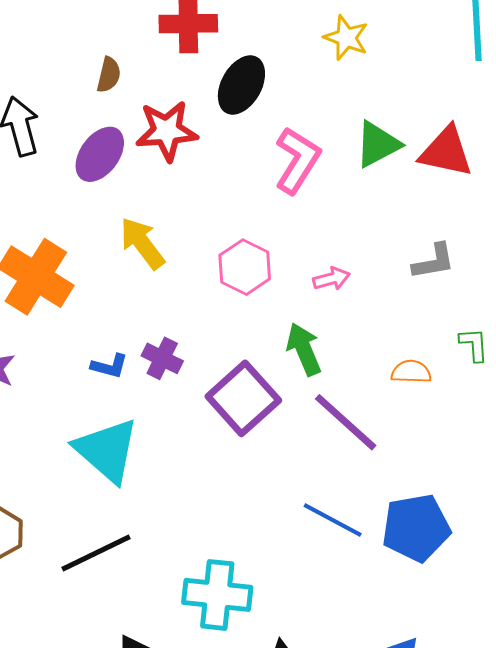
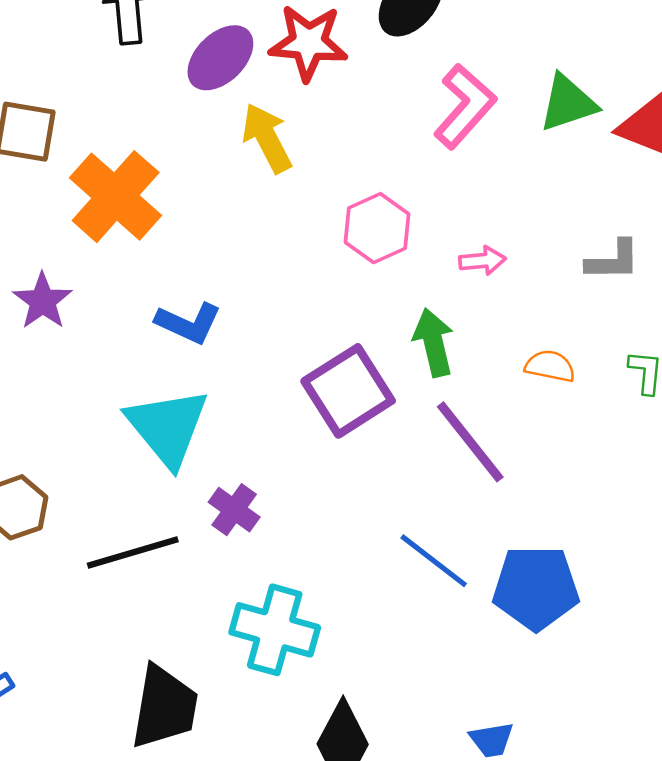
yellow arrow: (142, 243) -> (267, 138), moved
purple cross: (162, 358) -> (234, 510), moved
blue L-shape: (110, 366) -> (188, 323), size x1.4
orange semicircle: (411, 372) -> (550, 366), moved

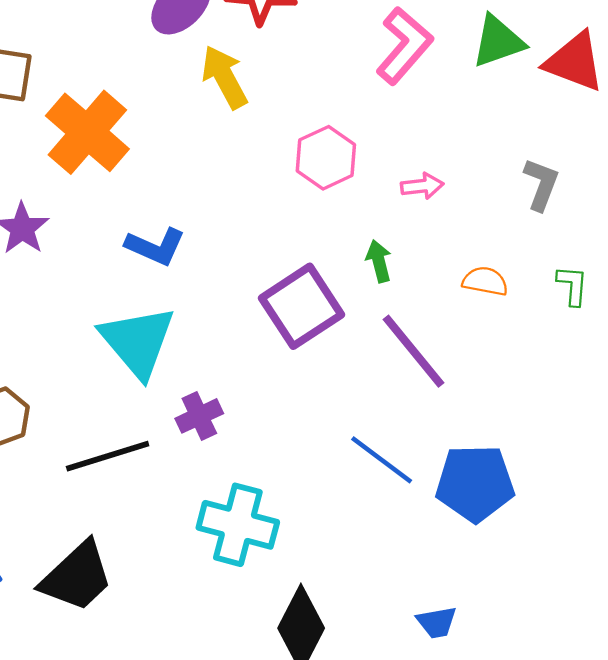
gray L-shape: (613, 260) -> (541, 184), turned -68
green arrow: (434, 342) -> (379, 261), size x0.7
purple cross: (234, 510) -> (199, 416), turned 30
black trapezoid: (164, 707) -> (77, 577), moved, turned 38

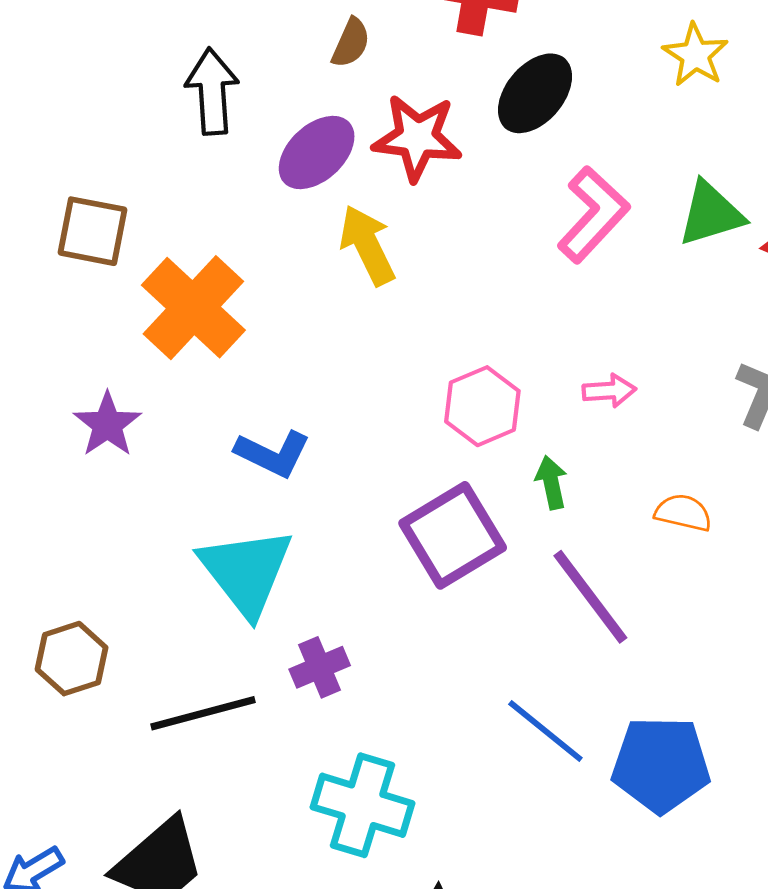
pink hexagon: (326, 158) -> (482, 406), moved

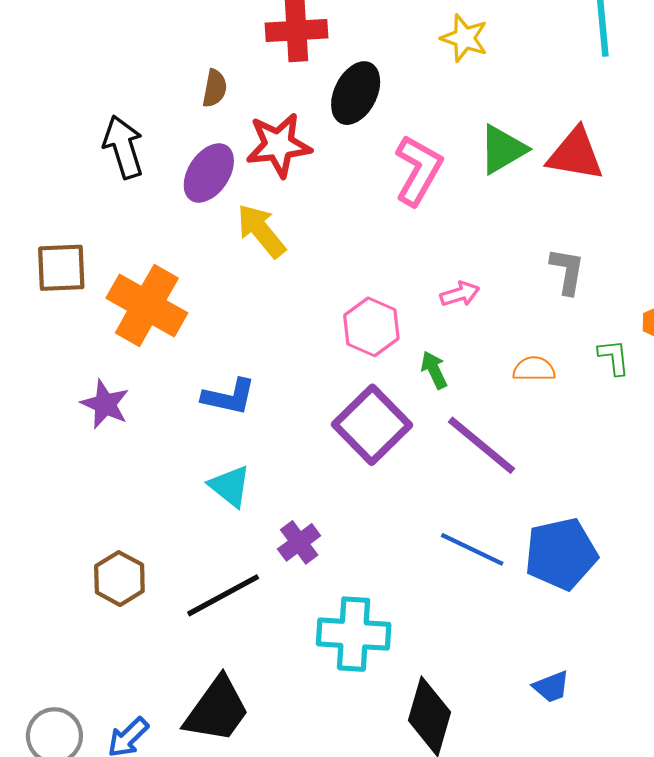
cyan triangle: (246, 572) -> (230, 486), size x0.6

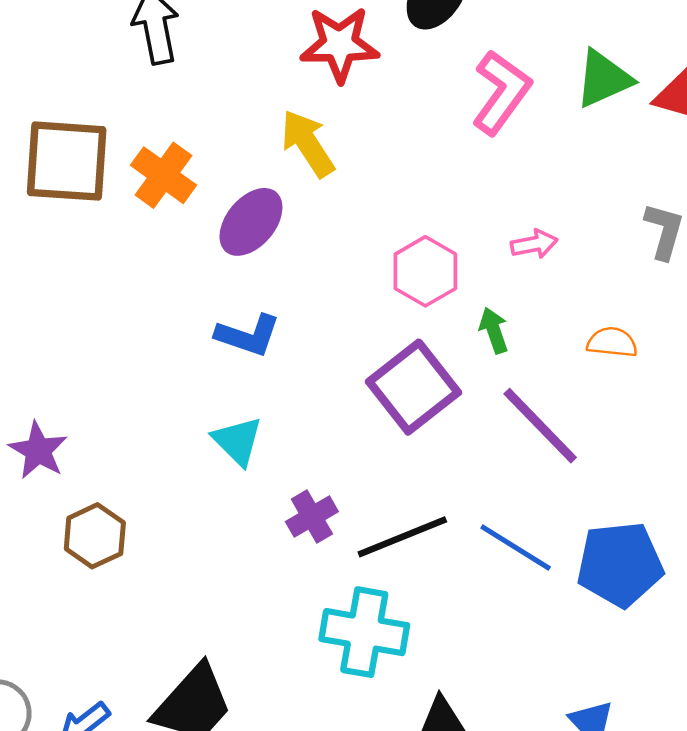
purple ellipse: (209, 173) -> (251, 222), moved
brown square: (61, 268) -> (67, 161), size x1.4
orange cross: (147, 306) -> (163, 175), moved, size x0.7
purple star: (105, 404) -> (38, 450), moved
black line: (223, 595) -> (402, 537), moved

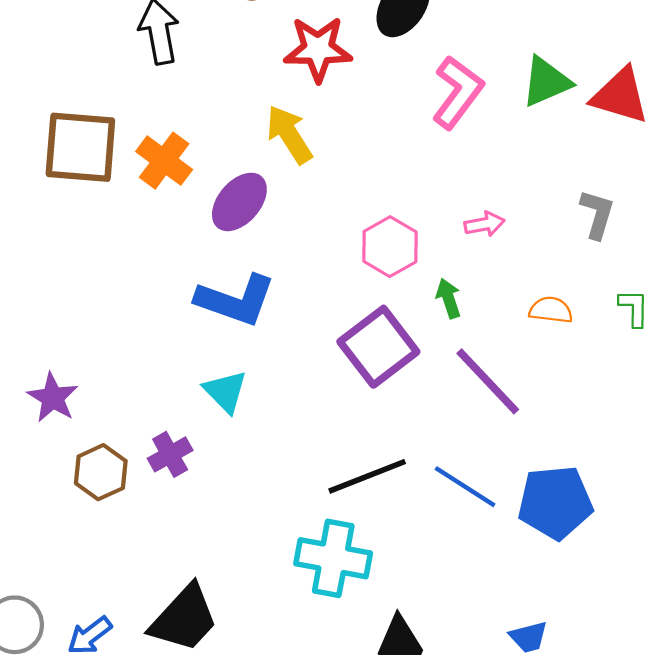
blue L-shape: (248, 335) -> (236, 300), size x1.4
purple cross: (312, 517) -> (170, 454), moved

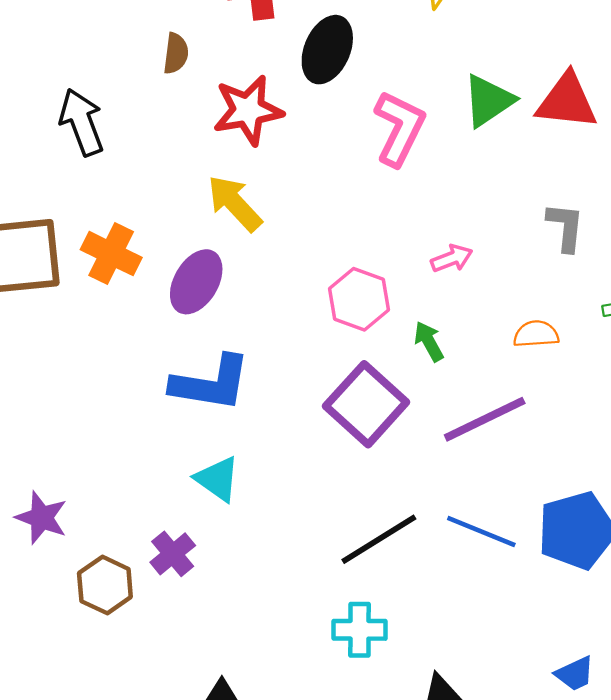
purple line: (488, 381) -> (485, 419), turned -62
cyan cross: (333, 558) -> (359, 630), size x0.7

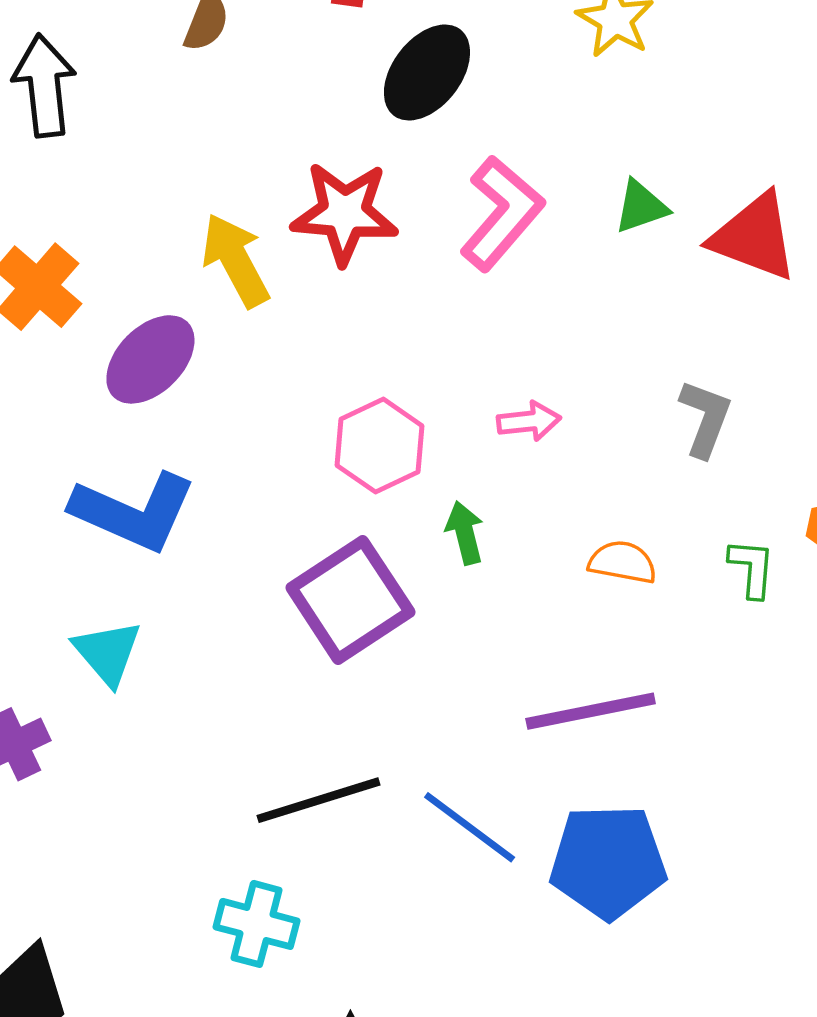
green triangle: (488, 101) -> (641, 207), size x0.7
red star: (248, 110) -> (345, 213), moved
purple line: (485, 419) -> (591, 711), moved

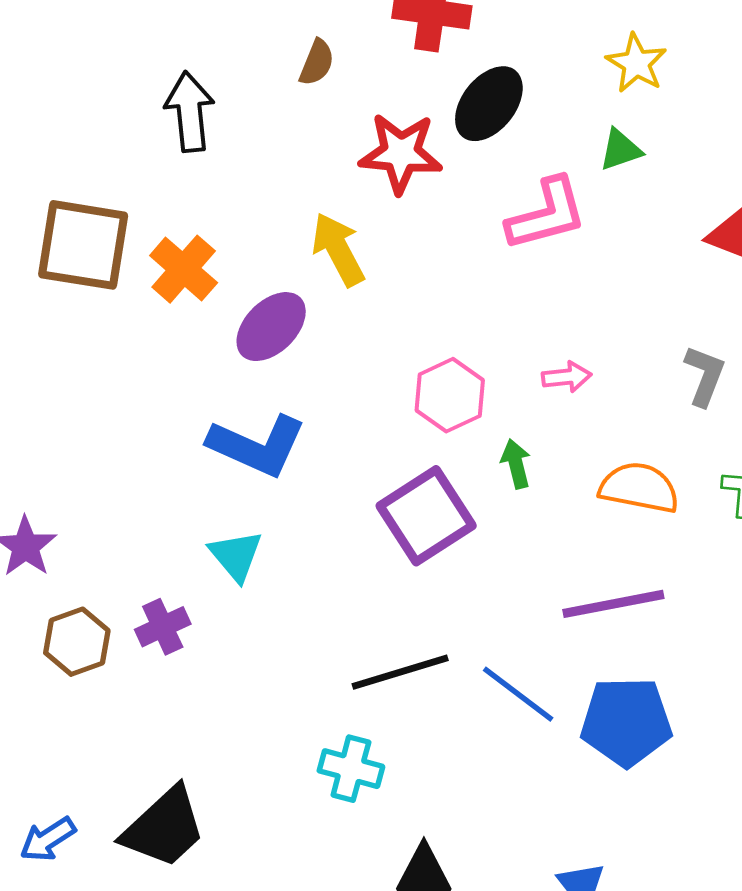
green triangle: (641, 207) -> (620, 150), moved
red star: (345, 213) -> (401, 153), moved
pink L-shape: (502, 213) -> (547, 214), turned 34
orange semicircle: (623, 562) -> (639, 488), size x1.5

